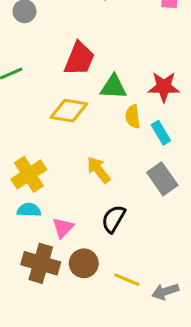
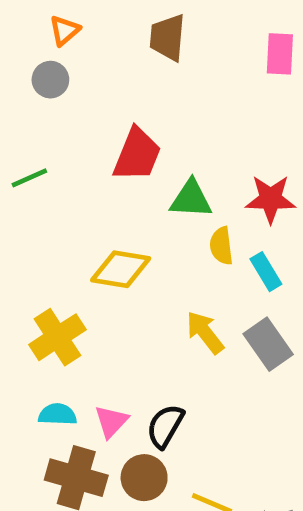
yellow diamond: (69, 111) -> (121, 269), moved
yellow arrow: (99, 170) -> (205, 332), moved
cyan semicircle: (29, 210) -> (57, 414), moved
black semicircle: (113, 219) -> (165, 426), moved

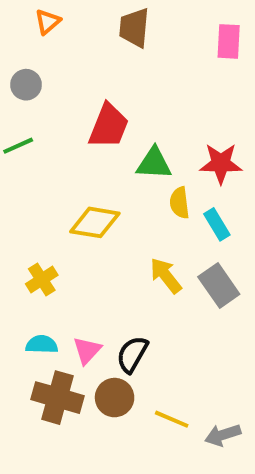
gray circle: (50, 80) -> (26, 85), moved
yellow cross: (57, 337) -> (42, 280), size x0.7

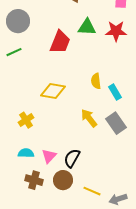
gray circle: (26, 85) -> (18, 21), size x1.5
green triangle: (154, 163) -> (87, 27), moved
red star: (221, 163) -> (116, 31), moved
brown cross: (57, 398) -> (34, 180), size x0.7

